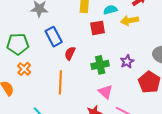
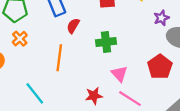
purple star: (127, 62) -> (161, 18), moved
pink triangle: (105, 92) -> (119, 74), moved

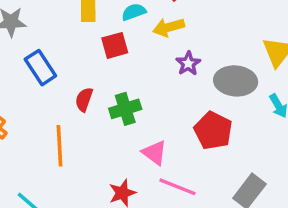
purple star: (161, 18) -> (188, 64), moved
red semicircle: (73, 26) -> (84, 99), moved

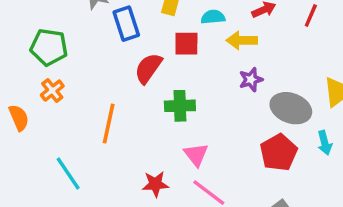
blue rectangle: (40, 68) -> (126, 24), moved
red semicircle: (84, 99) -> (148, 68), moved, size x1.4
red pentagon: (213, 131) -> (279, 152), moved

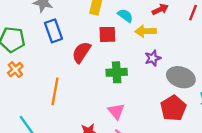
cyan semicircle: (213, 17) -> (125, 16), turned 42
blue rectangle: (126, 24) -> (53, 31), moved
green cross: (180, 106) -> (117, 72), moved

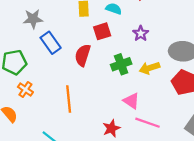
yellow arrow: (146, 31) -> (149, 68), moved
purple star: (153, 58) -> (141, 33), moved

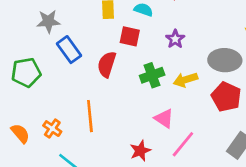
red square: (102, 31) -> (130, 36), turned 30
orange cross: (25, 90) -> (52, 129), moved
pink line: (148, 123) -> (183, 144), turned -70

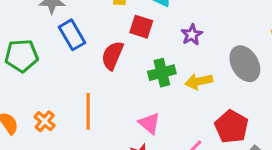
gray ellipse: (225, 60) -> (245, 64), turned 52
red pentagon: (226, 97) -> (231, 127), moved
pink triangle: (164, 118) -> (149, 123), moved

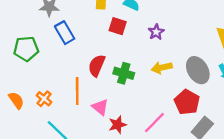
red semicircle: (112, 55) -> (97, 66), moved
gray ellipse: (245, 64) -> (198, 70), moved
green cross: (162, 73) -> (124, 73), moved, turned 30
pink triangle: (149, 123) -> (100, 107), moved

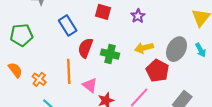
blue rectangle: (65, 33) -> (68, 26), moved
gray ellipse: (198, 70) -> (176, 49), turned 60
orange semicircle: (16, 100) -> (15, 70), moved
red pentagon: (187, 102) -> (158, 71), moved

